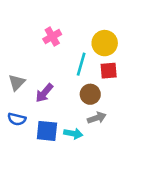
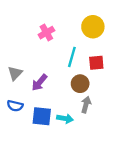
yellow circle: (105, 43) -> (93, 27), moved
gray arrow: (97, 118) -> (86, 105), turned -56

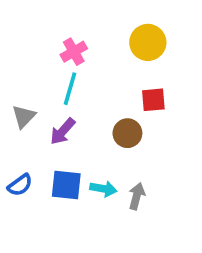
cyan line: (72, 57) -> (70, 89), moved
gray arrow: (86, 105) -> (137, 196), moved
blue semicircle: (15, 106) -> (20, 185), moved, turned -49

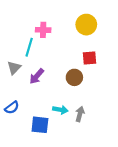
pink cross: (74, 52) -> (43, 30), turned 32
cyan line: (70, 89) -> (29, 47), moved
blue square: (66, 185) -> (40, 125), moved

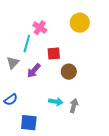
pink cross: (43, 30) -> (40, 28), turned 32
red square: (89, 58) -> (54, 54), moved
blue square: (40, 125) -> (29, 123), moved

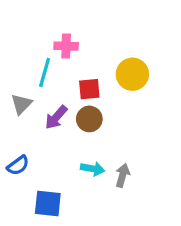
yellow circle: (80, 23) -> (132, 74), moved
pink cross: (40, 28) -> (66, 46), turned -32
brown circle: (69, 72) -> (89, 119), moved

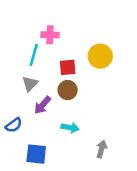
gray triangle: (21, 104) -> (30, 84), moved
purple arrow: (56, 117) -> (43, 105), moved
gray arrow: (122, 175) -> (101, 149), moved

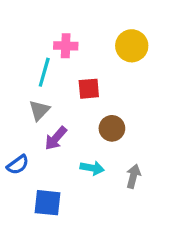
yellow circle: (100, 56) -> (132, 46), moved
brown circle: (68, 90) -> (112, 128), moved
gray arrow: (101, 149) -> (133, 176), moved

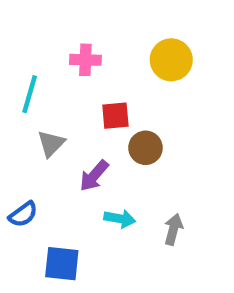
cyan line: (44, 72) -> (30, 94), moved
brown circle: (112, 128) -> (145, 148), moved
purple arrow: (56, 138) -> (94, 176), moved

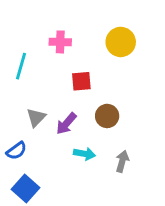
gray triangle: (51, 143) -> (36, 118), moved
brown circle: (145, 148) -> (107, 116), moved
blue square: (62, 264) -> (26, 189), moved, turned 36

